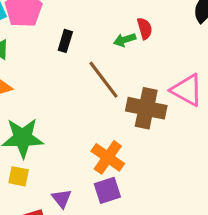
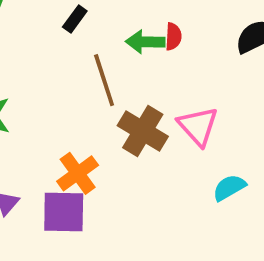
green arrow: (125, 40) -> (145, 42), size x1.4
purple square: (107, 190) -> (64, 212), size x1.4

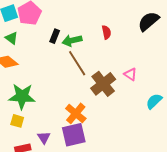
green arrow: (145, 42) -> (72, 41), moved
pink triangle: (198, 126) -> (130, 74), size x0.6
brown cross: (143, 131) -> (103, 84), turned 35

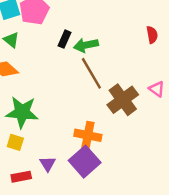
red semicircle: (106, 32) -> (152, 35), moved
orange cross: (76, 113) -> (88, 135), turned -30
purple square: (74, 135) -> (85, 162), turned -30

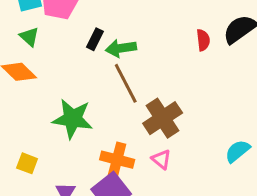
pink triangle: (157, 89) -> (161, 159), moved
green star: (22, 112) -> (73, 119), moved

